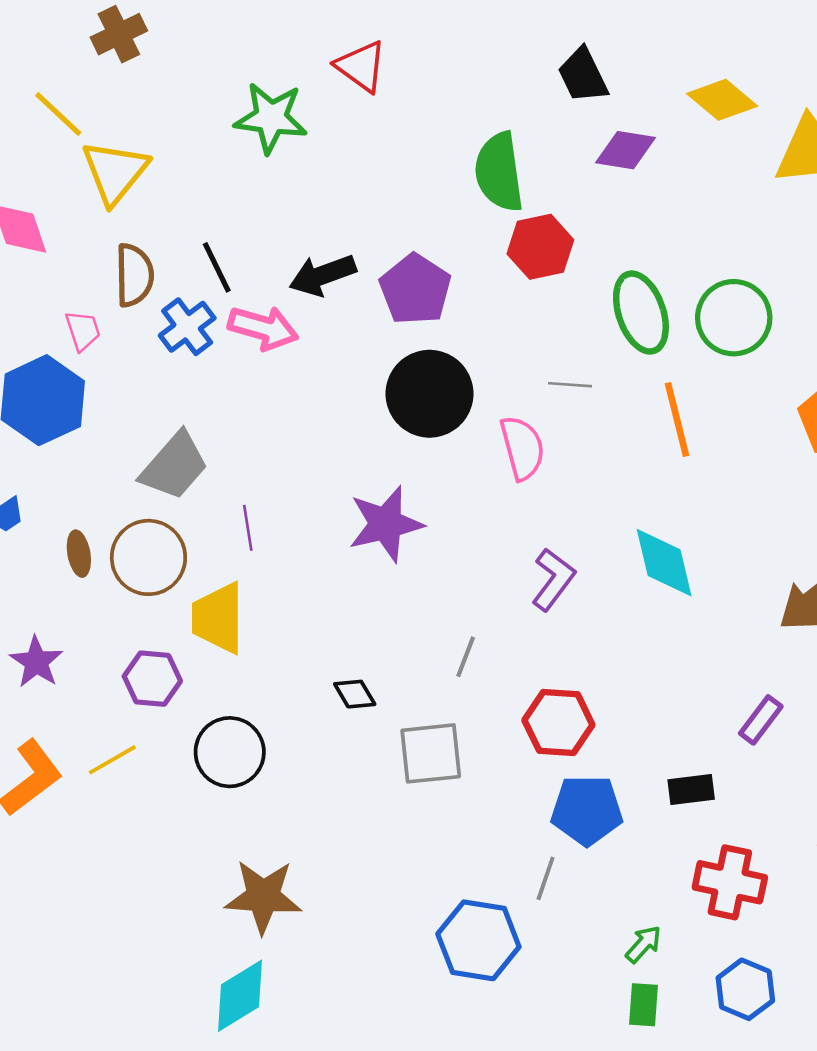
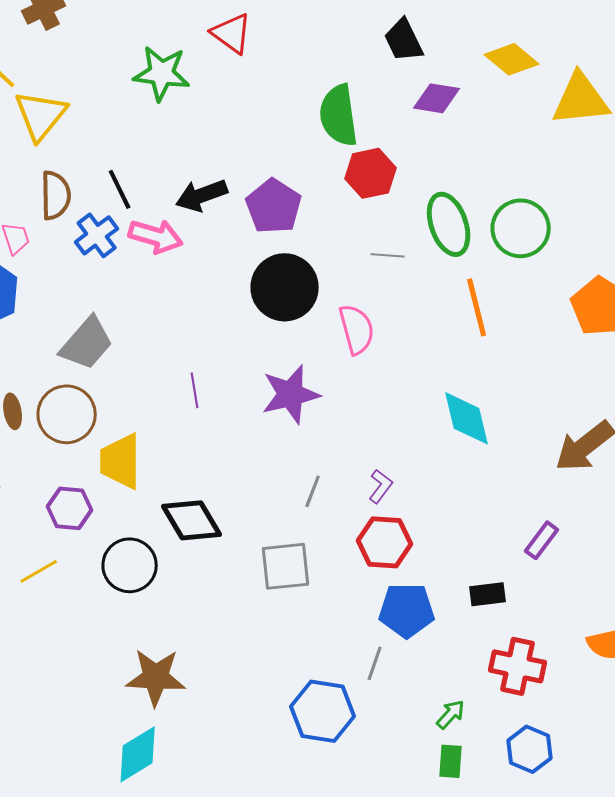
gray line: (570, 385) -> (388, 255), moved
purple star: (386, 524) -> (291, 394), moved
purple line: (248, 528) -> (195, 390), moved
purple L-shape: (553, 579) -> (381, 486), moved, size x0.7
black diamond: (355, 694) -> (192, 520), moved, size x1.8

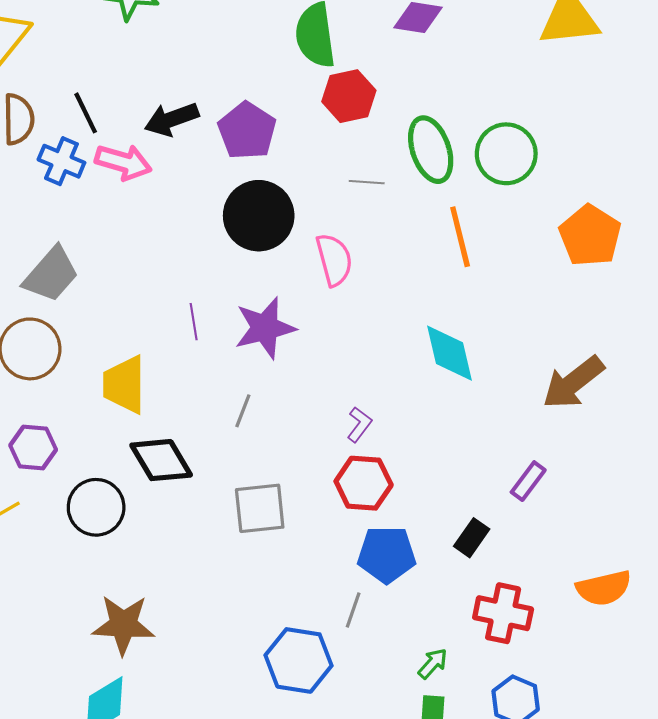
blue cross: (97, 235) -> (61, 161), turned -30
purple line: (195, 390) -> (194, 322), moved
yellow trapezoid: (121, 461) -> (124, 385), moved
gray line: (313, 491) -> (243, 411), moved
black rectangle: (488, 594) -> (472, 538), turned -48

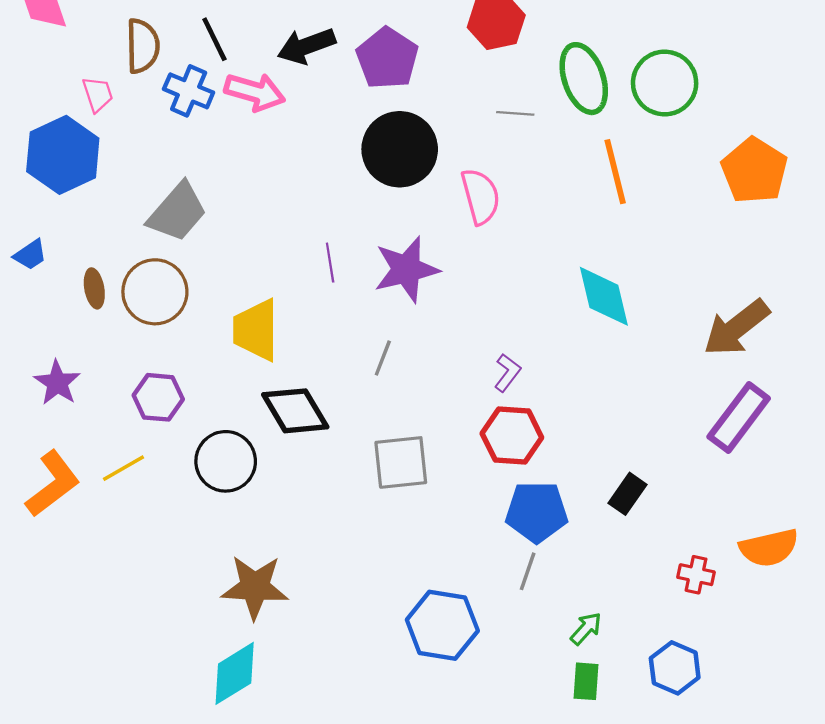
purple rectangle: (528, 481) -> (739, 418), moved, size x1.6
gray line: (353, 610) -> (528, 571), moved
red cross: (503, 613) -> (696, 575), moved, size x0.6

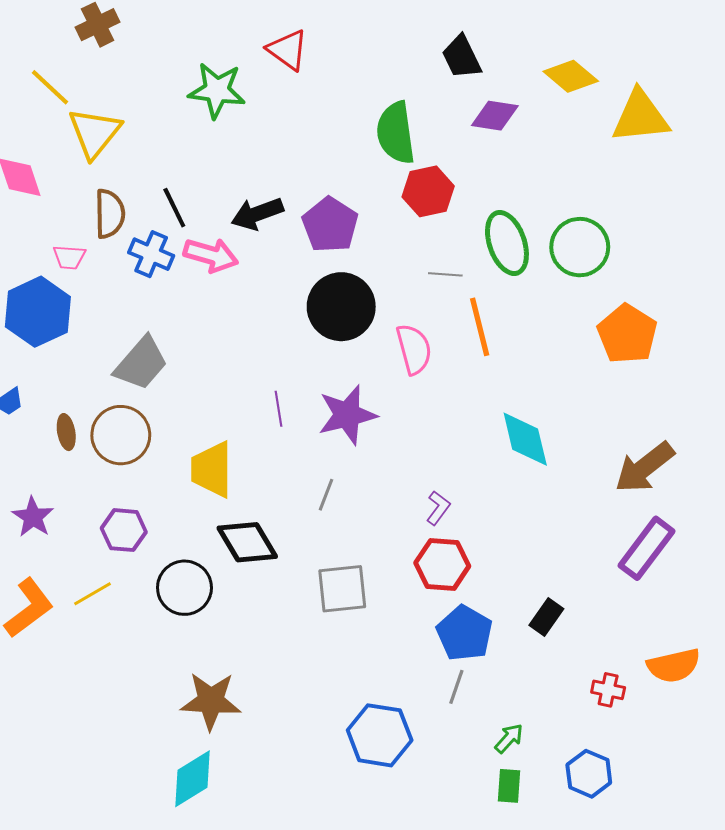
pink trapezoid: (98, 94) -> (69, 257), turned 112
orange pentagon: (754, 171) -> (627, 334), moved
orange line: (615, 172) -> (480, 327), moved
blue pentagon: (537, 512) -> (464, 633), turned 30

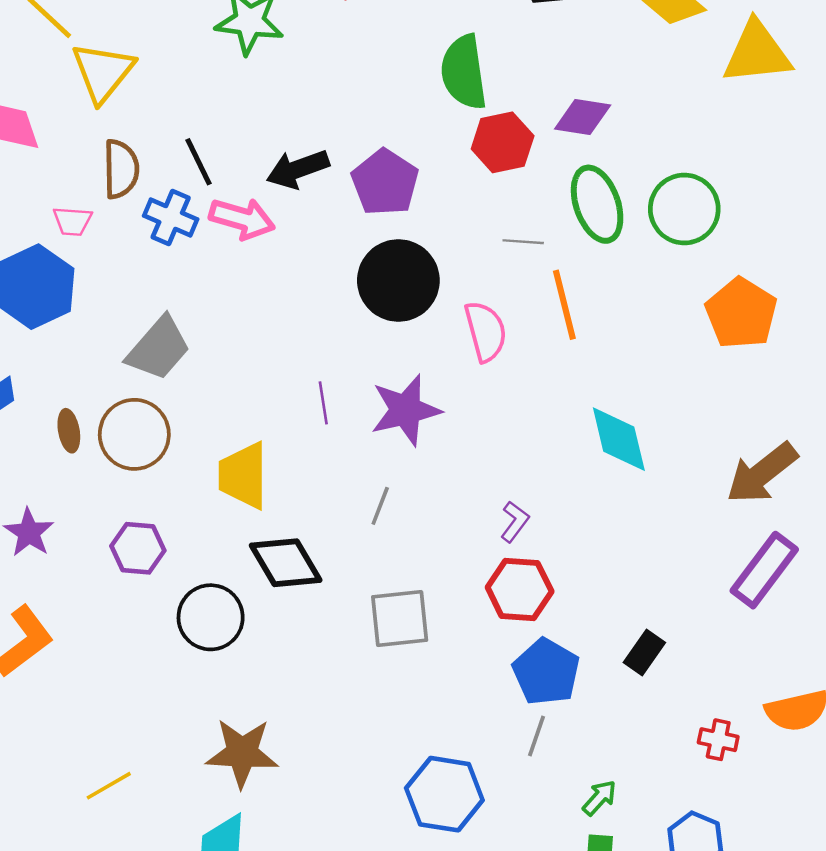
purple diamond: (495, 116) -> (583, 117), moved
yellow line: (92, 594) -> (109, 786), moved

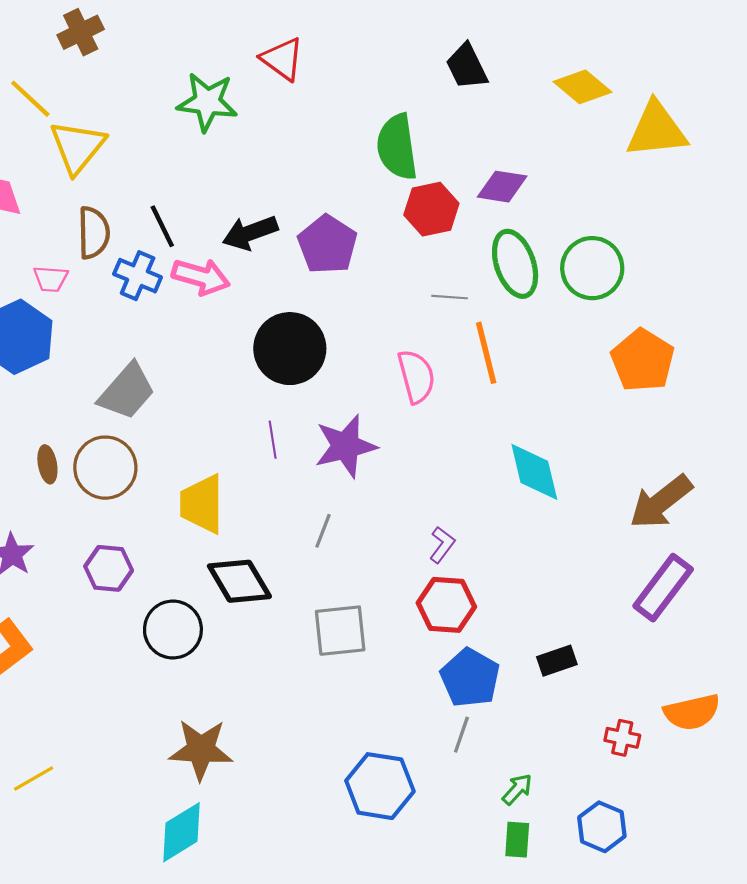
black circle: (398, 280) -> (290, 349), moved
black rectangle: (644, 652) -> (557, 661), turned 36
yellow line: (109, 786) -> (34, 779), moved

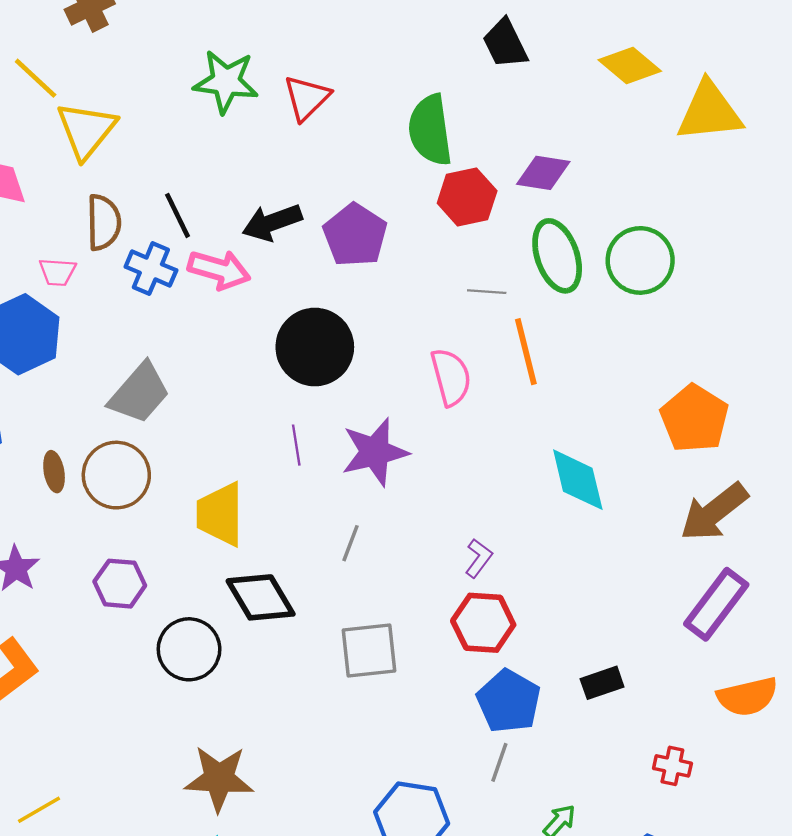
red triangle: (282, 59) -> (307, 98), moved, turned 39
orange pentagon: (643, 360) -> (694, 419), moved
orange semicircle: (692, 712) -> (747, 697), moved

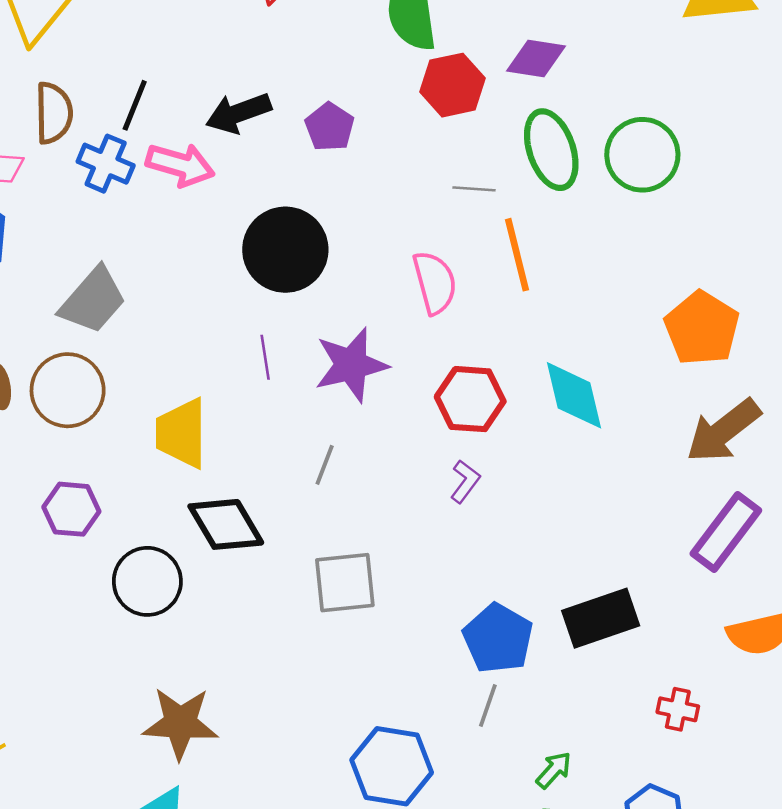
black line: (177, 215) -> (135, 105), turned 48
purple pentagon: (355, 235) -> (330, 127), size x0.7
red hexagon: (483, 623) -> (470, 399), moved
black rectangle: (602, 683) -> (601, 618), size x1.6

